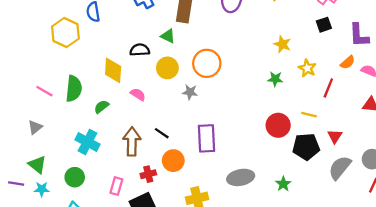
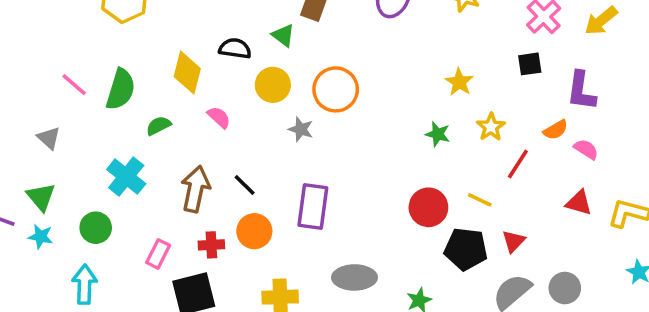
gray triangle: (35, 127) -> (49, 138), turned -49

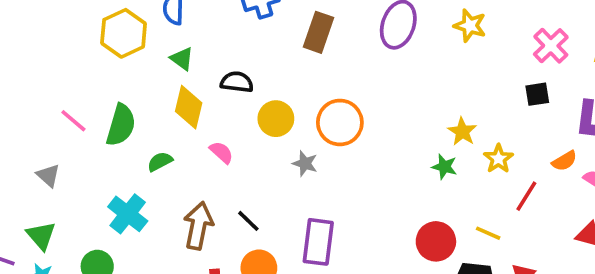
green triangle: (283, 35) -> (182, 59), moved
yellow star: (459, 82) -> (462, 132), moved

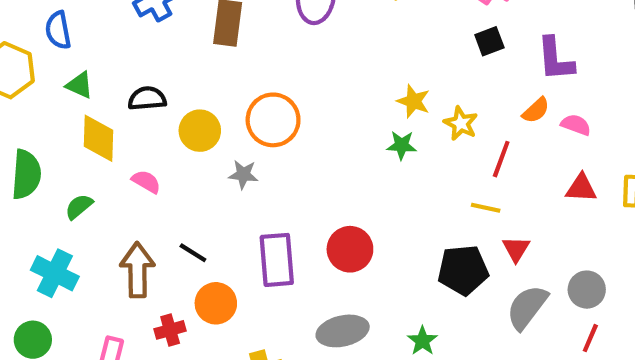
yellow line: (488, 233) -> (486, 208), moved
red circle: (436, 241) -> (350, 249), moved

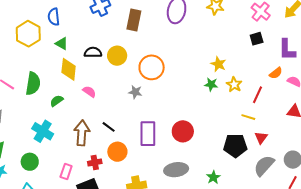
yellow star: (461, 123) -> (234, 85), moved
yellow circle: (200, 131) -> (117, 56), moved

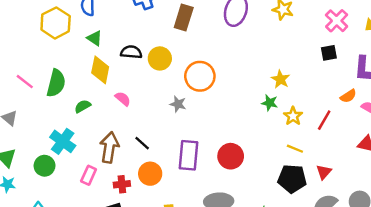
yellow star: (234, 85) -> (293, 116), moved
yellow line: (248, 117) -> (295, 149), moved
green circle: (30, 162) -> (45, 166), moved
pink rectangle: (66, 171) -> (89, 175), moved

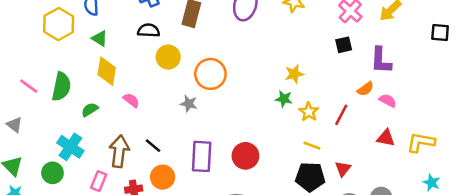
black semicircle: (131, 52) -> (149, 30), moved
yellow star: (280, 79) -> (294, 74), turned 30

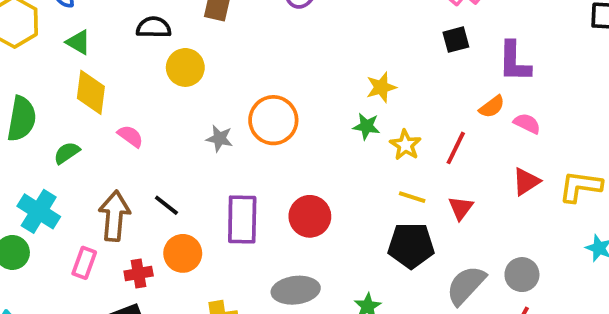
orange circle: (210, 74) -> (273, 120), moved
red triangle: (386, 138) -> (526, 182), turned -42
red triangle: (343, 169) -> (461, 208), moved

